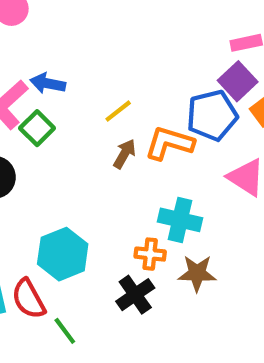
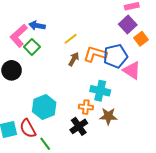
blue pentagon: (212, 115) -> (115, 56), moved

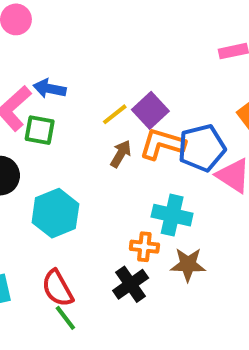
purple square: (128, 25) -> (150, 110), moved
green square: (32, 47) -> (40, 130), turned -35
cyan hexagon: (44, 107) -> (55, 213), moved
red semicircle: (28, 128) -> (57, 288), moved

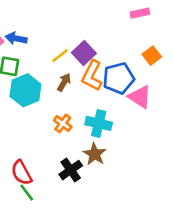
orange L-shape: (162, 144) -> (92, 76), turned -80
cyan hexagon: (55, 213) -> (25, 90), moved
orange cross: (144, 247) -> (63, 123), moved, turned 30
brown star: (188, 265) -> (95, 154), moved, turned 30

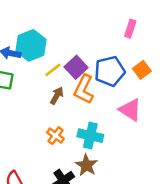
pink rectangle: (140, 13) -> (130, 29), turned -60
blue pentagon: (119, 78) -> (110, 71), moved
cyan hexagon: (25, 90) -> (31, 45), moved

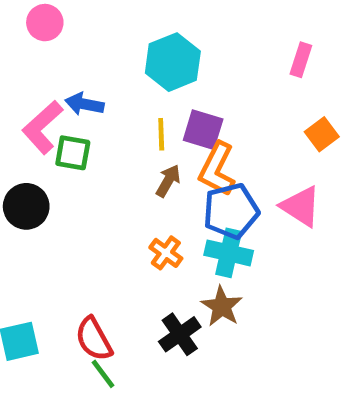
cyan hexagon: (31, 45) -> (173, 62), moved
purple square: (76, 67) -> (203, 130), turned -30
yellow line: (53, 70) -> (161, 134), turned -54
blue pentagon: (110, 71) -> (231, 211), moved

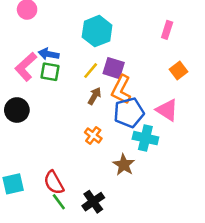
yellow line: (161, 134) -> (91, 71), turned 42
green square: (73, 153) -> (50, 72), moved
cyan cross: (229, 253) -> (145, 138), moved
black cross: (180, 334) -> (93, 202), moved

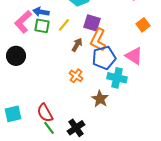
yellow line: (91, 71) -> (64, 25), moved

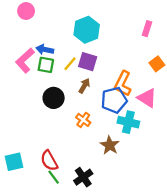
purple square: (92, 23) -> (88, 62), moved
orange L-shape: (98, 40) -> (123, 84), moved
black circle: (16, 56) -> (54, 98), moved

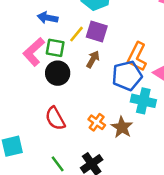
pink L-shape: (25, 61) -> (34, 52), moved
green square: (46, 65) -> (55, 48), moved
orange cross: (83, 120) -> (97, 122), moved
red semicircle: (49, 161) -> (55, 118), moved

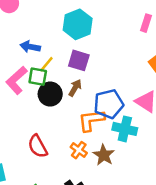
yellow line: (77, 34) -> (46, 64), moved
orange L-shape: (137, 57) -> (91, 120), moved, turned 56
black circle: (58, 73) -> (50, 94), moved

